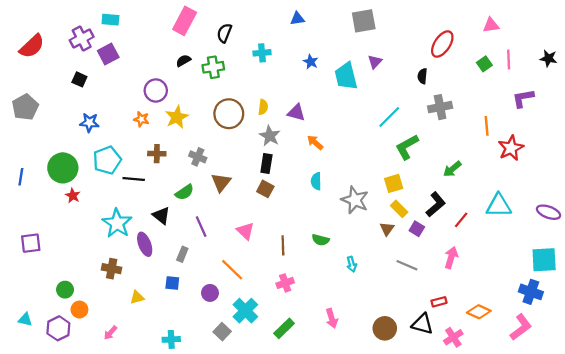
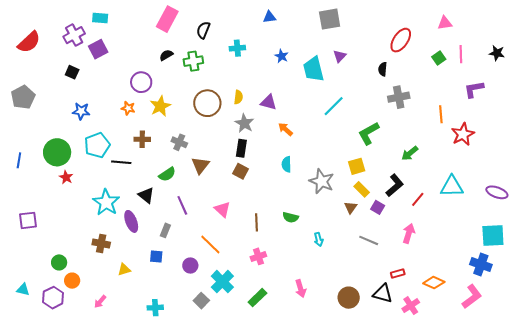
cyan line: (389, 117) -> (334, 106), moved

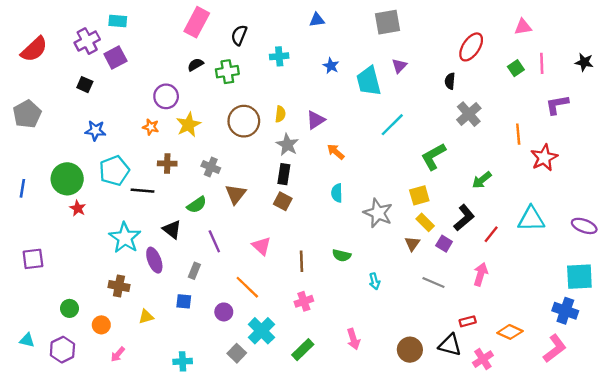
gray cross: (399, 97) -> (469, 114), turned -30
purple triangle: (268, 102) -> (316, 120), turned -48
orange circle: (72, 281) -> (101, 325), moved

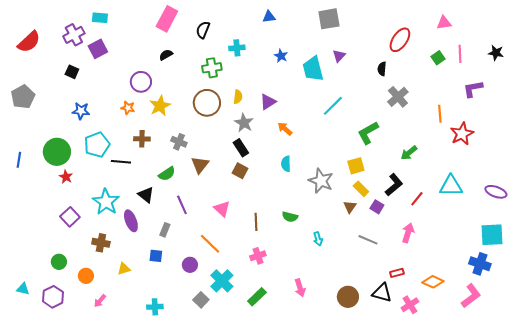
green cross: (227, 72) -> (212, 68), moved
black rectangle: (284, 174) -> (241, 148), turned -42
purple square: (33, 259) -> (70, 217), moved, turned -36

